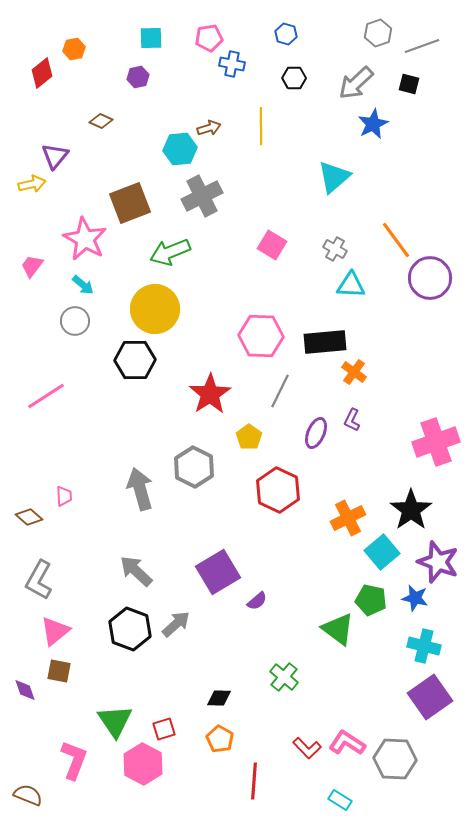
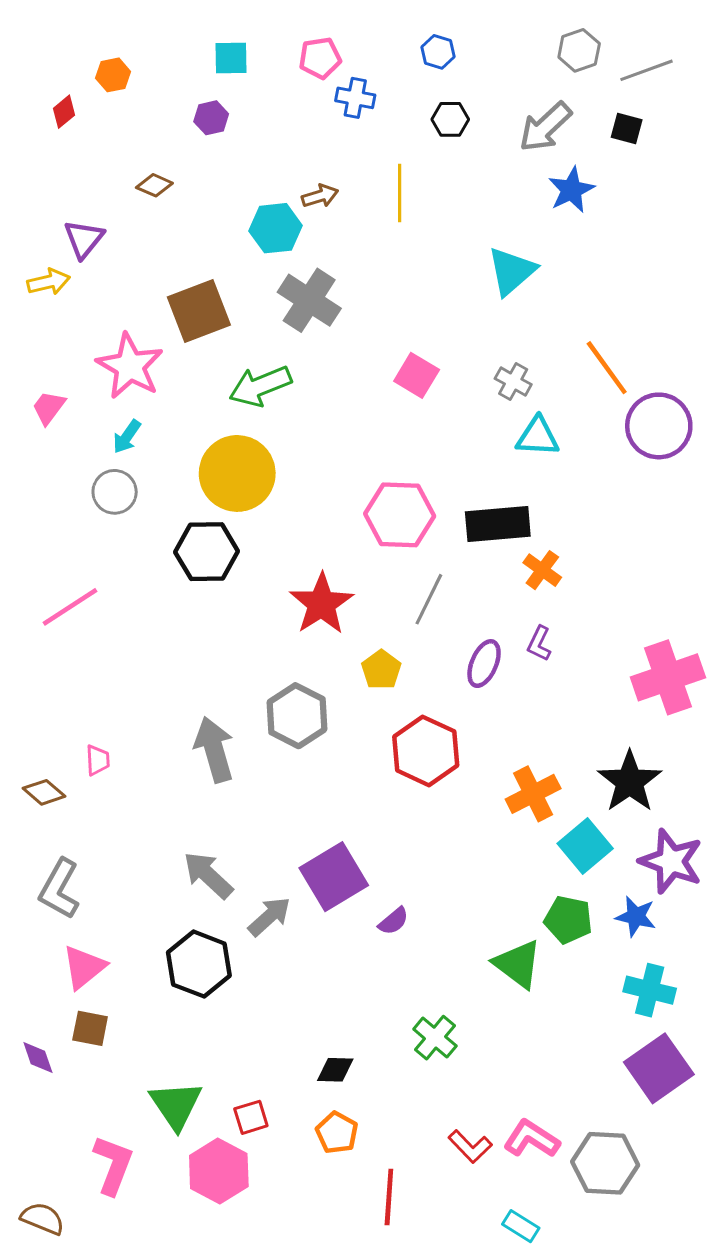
red diamond: (42, 73) -> (64, 112), size x0.7
gray cross: (202, 196) -> (309, 300), turned -30
cyan arrow: (83, 285) -> (127, 437), turned 85
gray arrow: (176, 624) -> (269, 917), moved

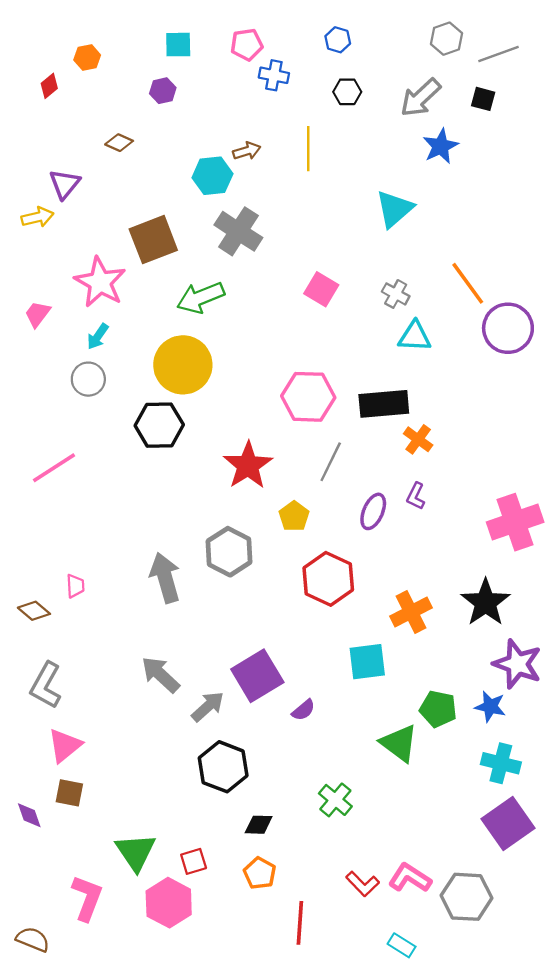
cyan square: (585, 846) -> (367, 662), moved, turned 33
black hexagon: (199, 964) -> (223, 767), moved

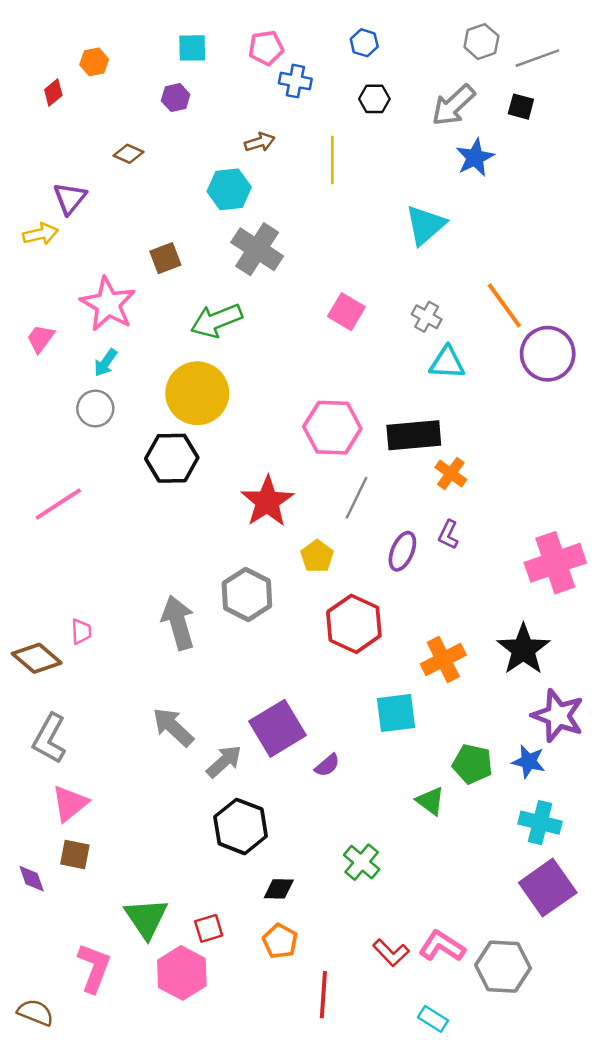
brown arrow: (247, 151) -> (260, 142), moved
brown square: (153, 240) -> (165, 258), size x0.6
brown diamond: (34, 611) -> (37, 658), size x1.4
green triangle: (399, 743) -> (430, 801), size x0.7

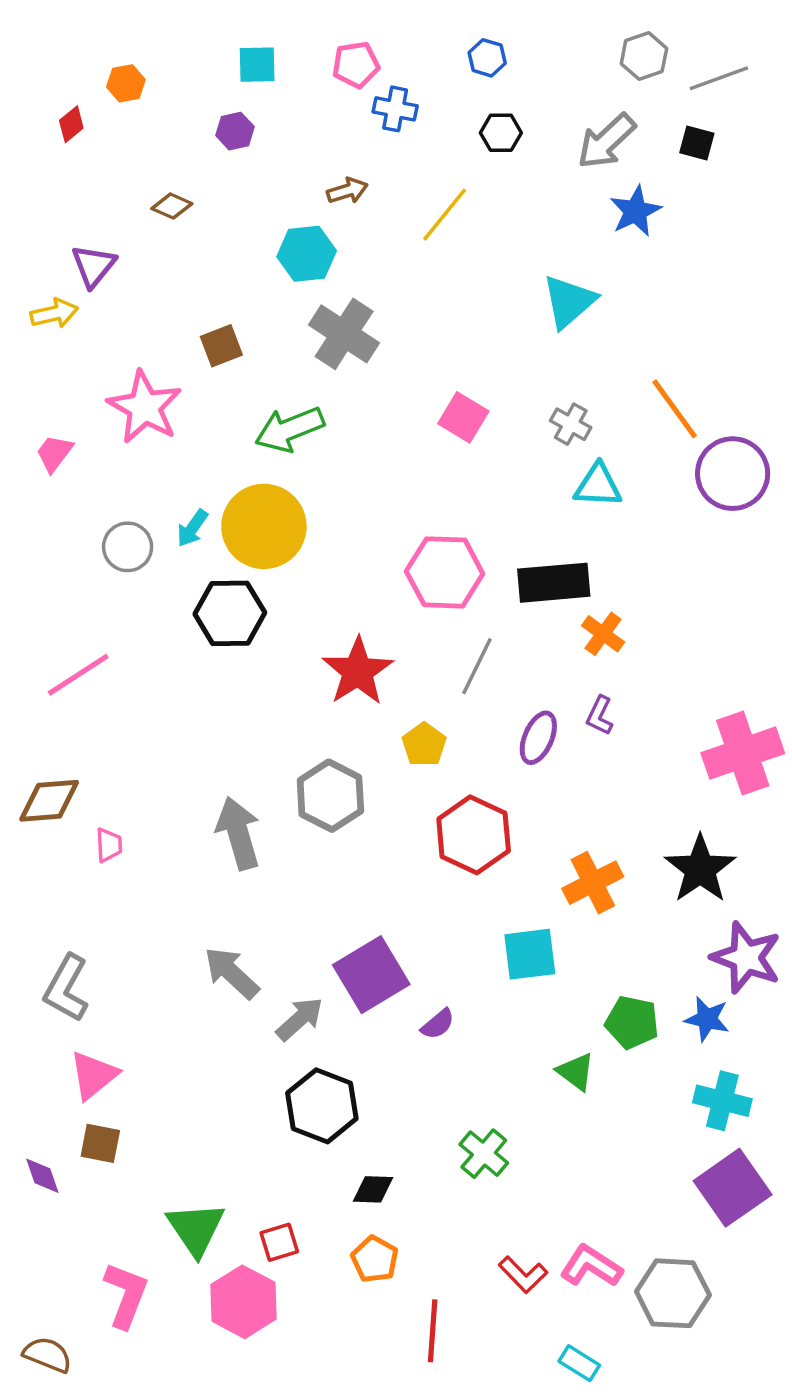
yellow line: (332, 160) -> (445, 215), turned 39
cyan arrow: (106, 363) -> (192, 528), moved
brown diamond: (37, 658) -> (49, 801), moved, turned -45

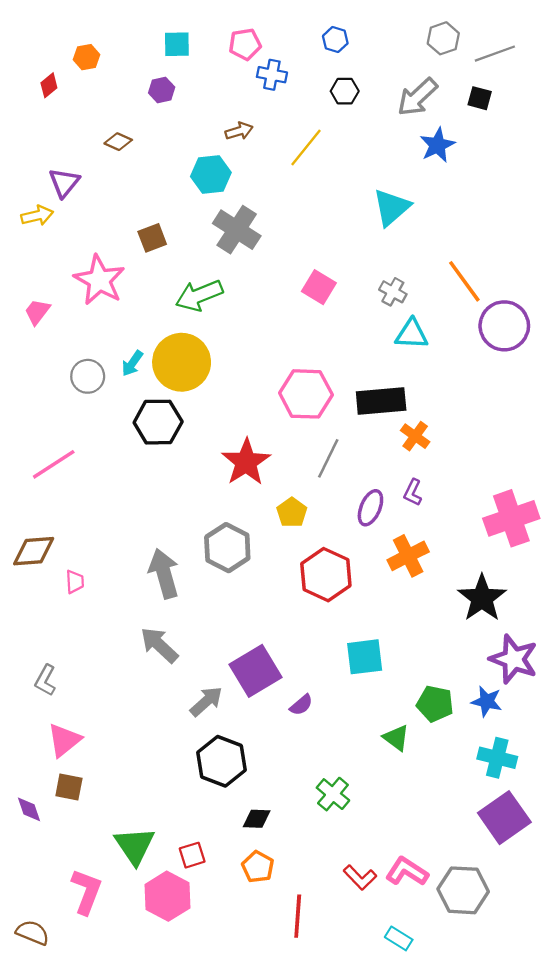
orange cross: (593, 883) -> (408, 556), moved
gray arrow: (232, 973) -> (159, 645), moved
gray L-shape: (66, 988) -> (45, 680), size x0.7

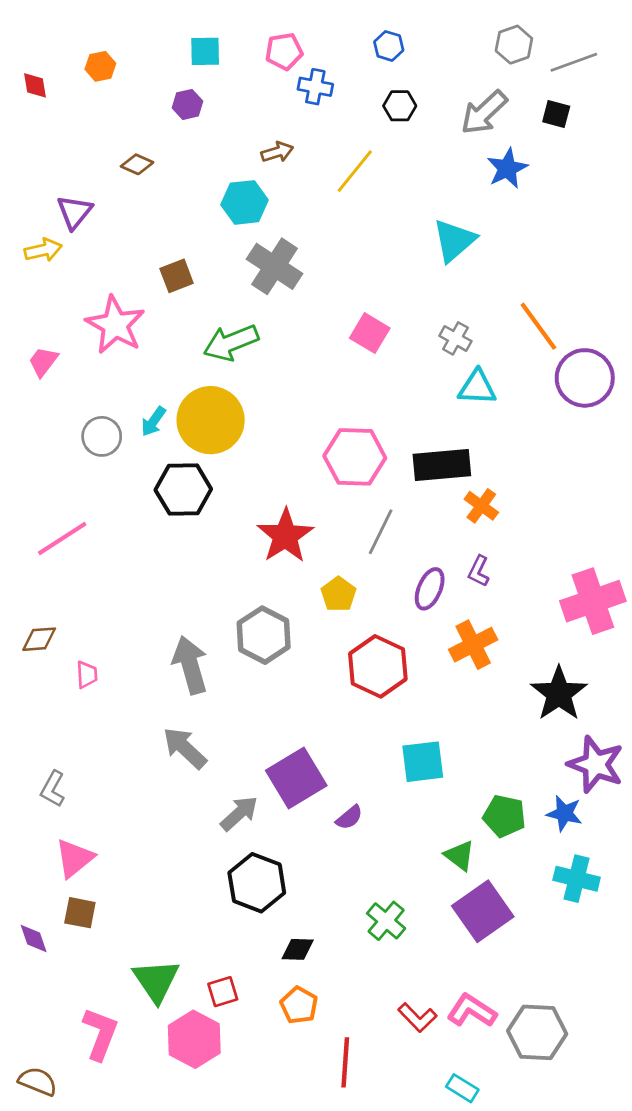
red diamond: (49, 85) -> (35, 85), moved, turned -60
brown diamond: (34, 551) -> (39, 639), size x0.7
purple square: (504, 818) -> (483, 911), moved

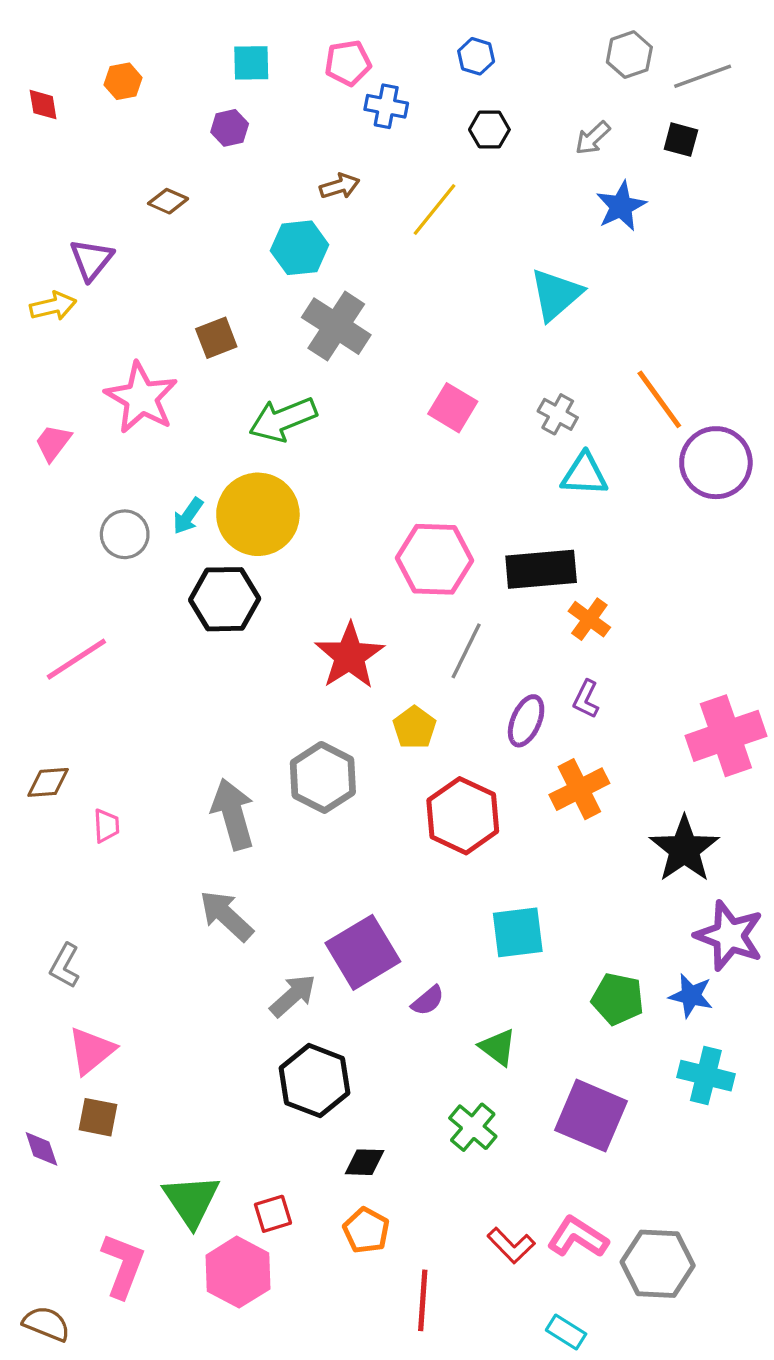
gray arrow: (484, 113) -> (593, 138), size x0.6
green triangle: (460, 856) -> (498, 1047), moved
purple square: (483, 911) -> (591, 1116), turned -32

